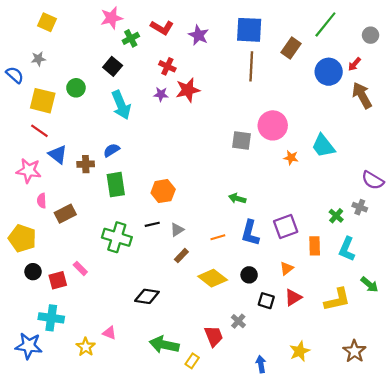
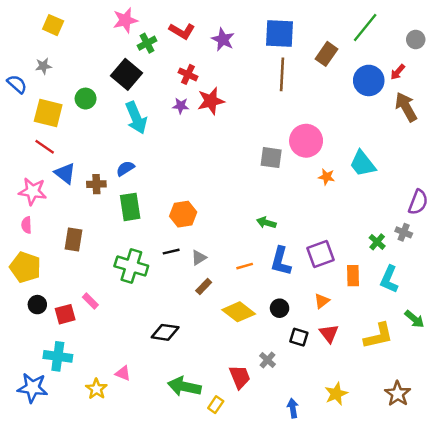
black square: (113, 66) -> (127, 74), size x1.4
purple semicircle: (373, 180) -> (418, 202), turned -100
pink semicircle: (42, 201) -> (27, 225), moved
brown rectangle: (65, 214) -> (74, 240), turned -54
red triangle: (293, 297) -> (329, 333), turned -36

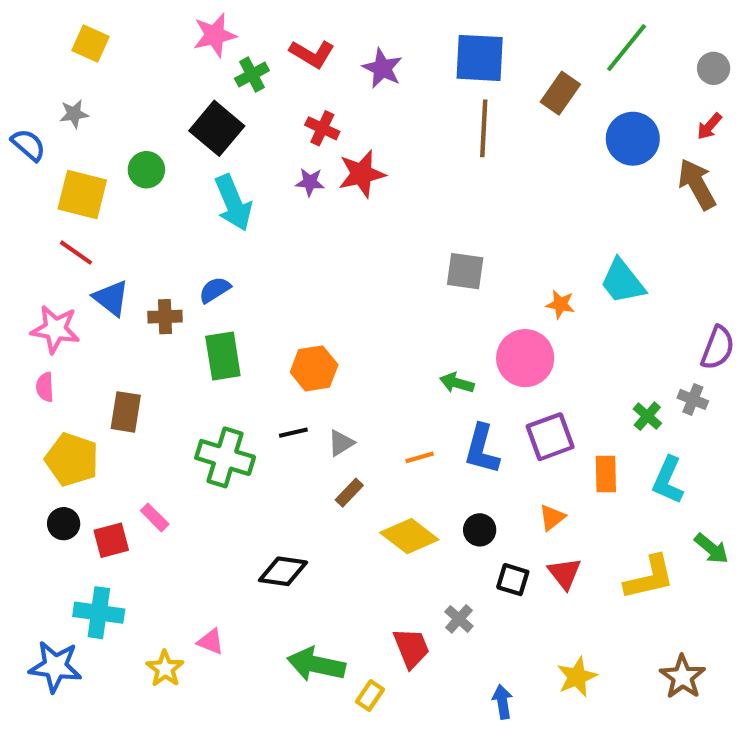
red arrow: (398, 72) -> (709, 126), moved
pink circle: (306, 141) -> (525, 358), moved
yellow pentagon: (25, 267) -> (72, 460), moved

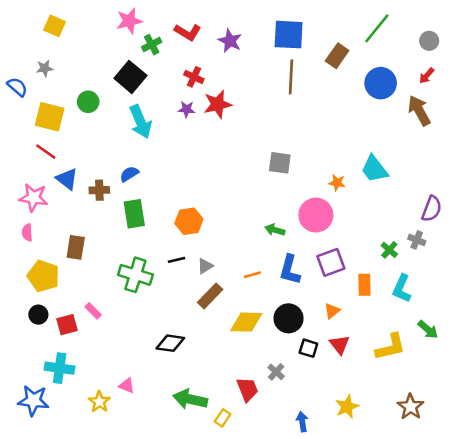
brown rectangle: (349, 493) -> (210, 296), size x1.5
black circle: (480, 530) -> (289, 318), size x1.5
yellow diamond: (409, 536) -> (246, 322), turned -36

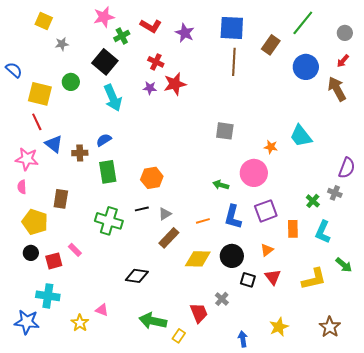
gray star: (45, 68) -> (62, 44), moved
red line: (46, 152) -> (37, 122), turned 30

